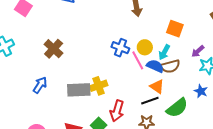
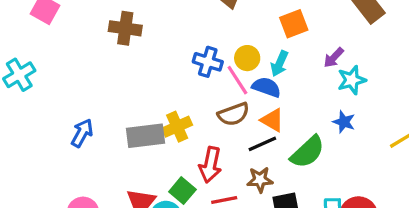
orange square: (175, 29) -> (294, 24), turned -36
brown cross: (54, 49) -> (125, 28), moved, turned -30
brown semicircle: (170, 66) -> (233, 114), moved

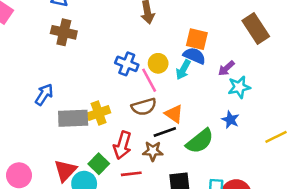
orange square: (294, 24) -> (197, 39), turned 30
blue semicircle: (266, 87) -> (194, 56), moved
blue arrow: (82, 133) -> (44, 94), moved
brown star: (260, 180) -> (153, 151), moved

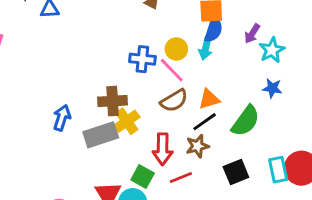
brown cross: (64, 32) -> (113, 101), moved
blue semicircle: (194, 56) -> (214, 30), turned 100
orange triangle: (174, 114) -> (209, 99), turned -36

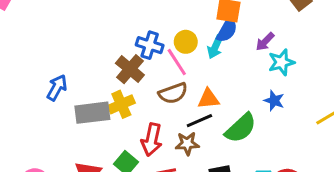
brown cross: (113, 101) -> (130, 69), moved, turned 32

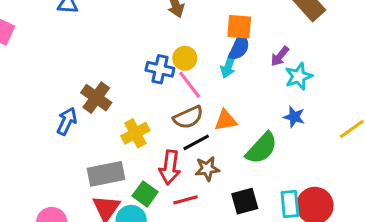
yellow circle: (186, 42) -> (185, 58), moved
brown cross: (130, 69) -> (96, 98), moved
gray rectangle: (92, 113) -> (106, 174), moved
black line: (199, 121) -> (196, 142), moved

